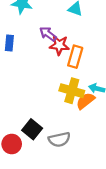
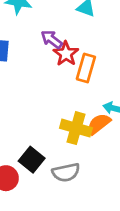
red star: (59, 45) -> (66, 54), turned 30
yellow cross: (72, 91) -> (76, 128), moved

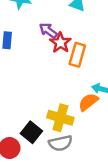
yellow cross: (76, 128) -> (60, 118), moved

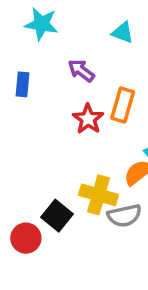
red star: (60, 43) -> (88, 119), moved
gray semicircle: (60, 143) -> (124, 216), moved

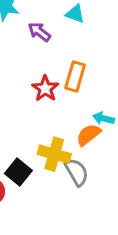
purple arrow: (81, 71) -> (39, 32), moved
gray semicircle: (124, 216) -> (77, 172), turned -108

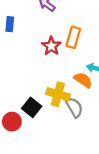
orange semicircle: (89, 135) -> (83, 80), turned 72

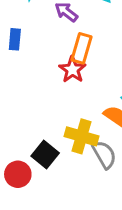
orange rectangle: (73, 37) -> (82, 48), moved

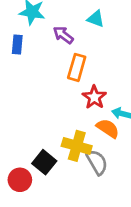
blue rectangle: (15, 39) -> (17, 44), moved
red star: (72, 70) -> (94, 97), moved

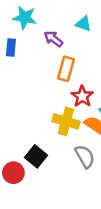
yellow cross: (77, 146) -> (66, 121), moved

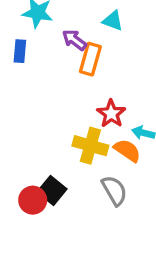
orange rectangle: (66, 69) -> (90, 59), moved
red circle: (13, 173) -> (33, 200), moved

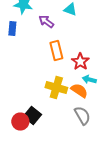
orange rectangle: (90, 59) -> (56, 50), moved, turned -30
red star: (111, 114) -> (80, 62), moved
gray semicircle: (114, 191) -> (82, 116), moved

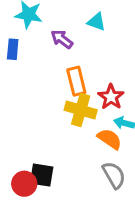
yellow cross: (56, 88) -> (81, 110), moved
black square: (32, 116) -> (42, 175), turned -30

